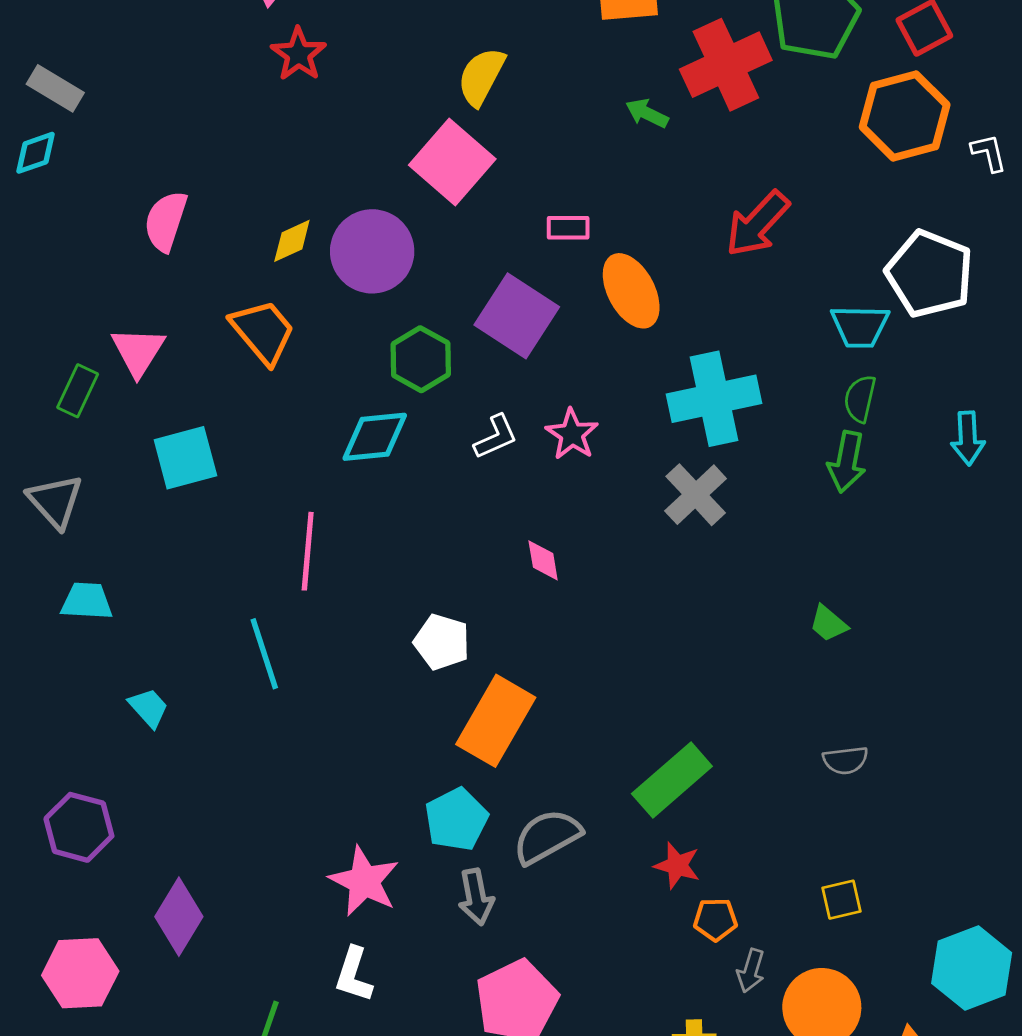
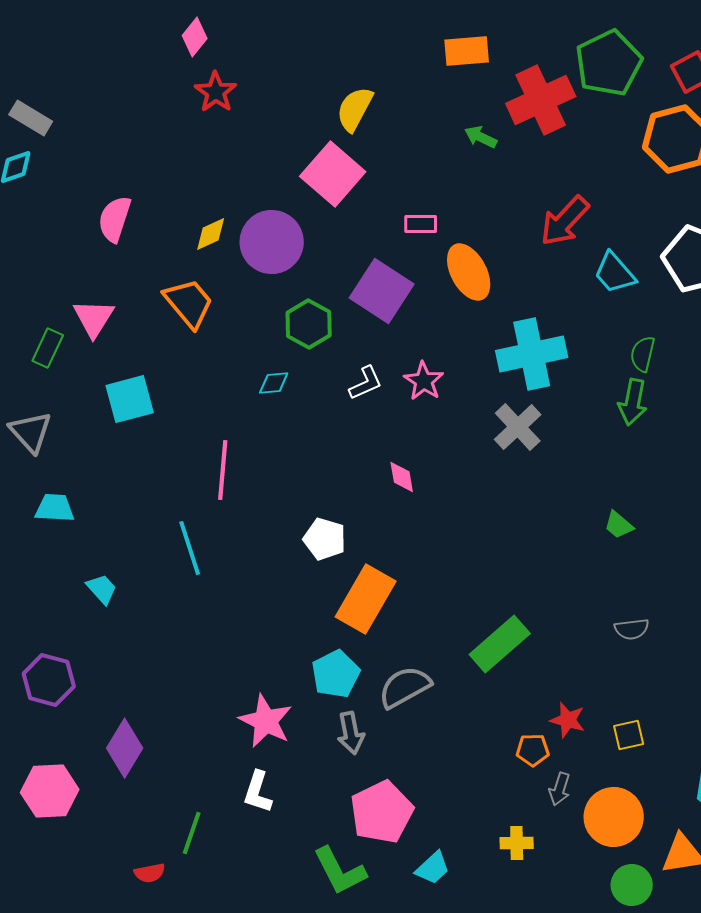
cyan trapezoid: (860, 326) -> (615, 273), moved, turned 48
cyan diamond: (375, 437) -> (274, 383), size x0.6
red star: (677, 865) -> (568, 720), moved

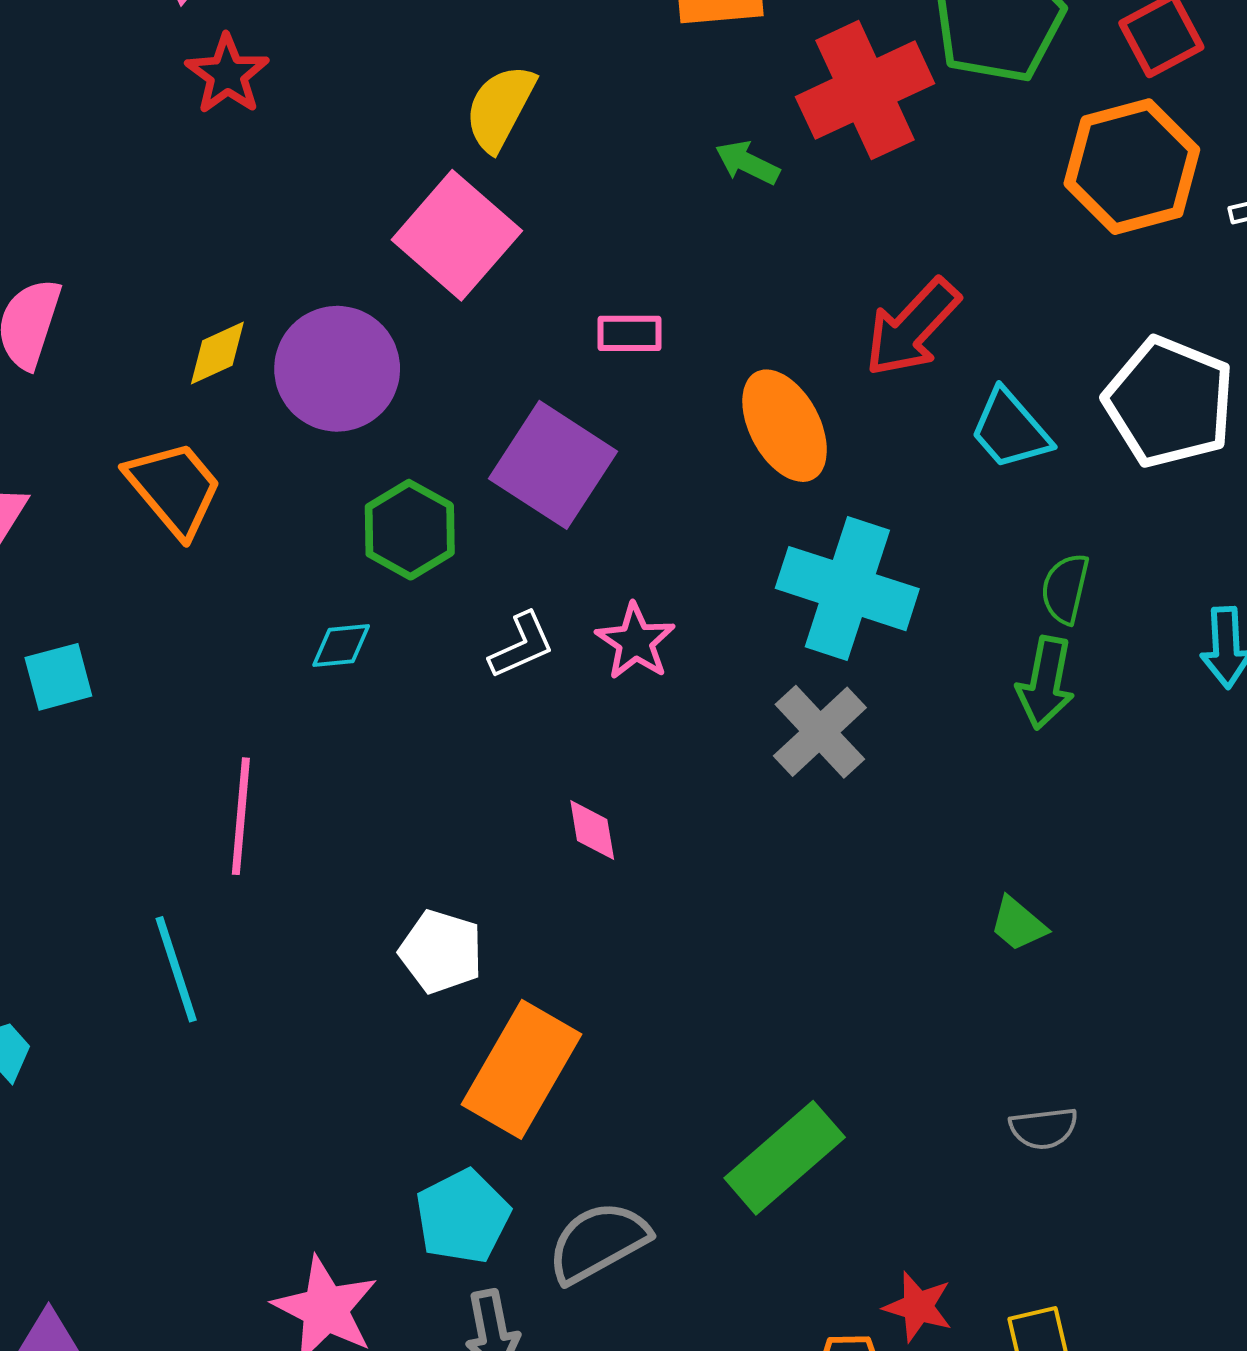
orange ellipse: (469, 272) -> (785, 426), moved
cyan cross: (532, 354) -> (847, 589), turned 30
cyan square: (130, 399) -> (58, 677), size x0.7

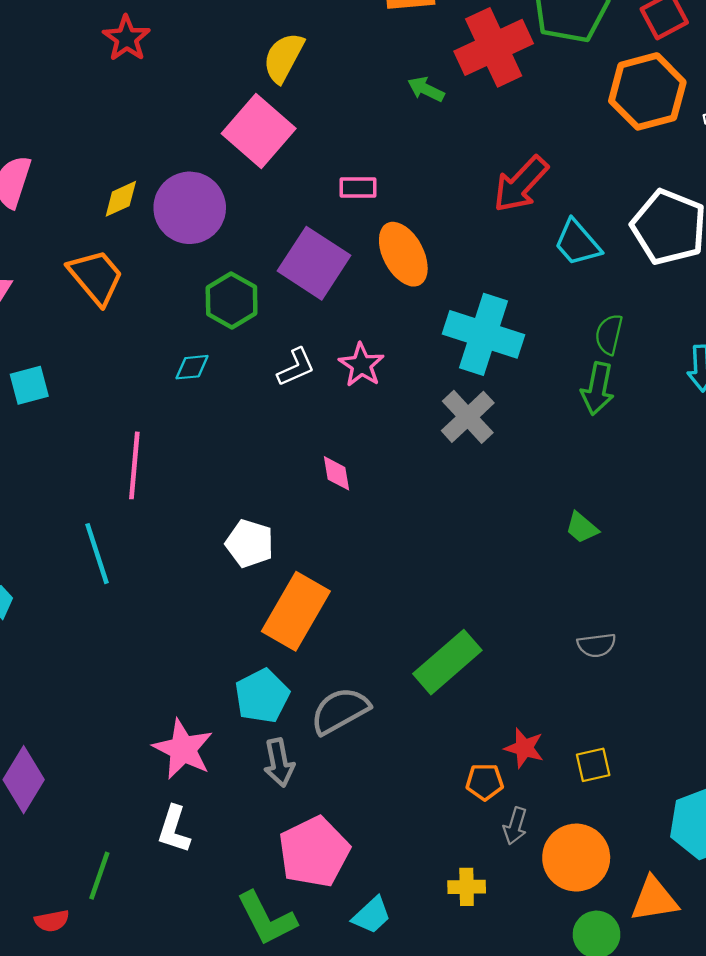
orange ellipse: (785, 426) -> (403, 254), moved

